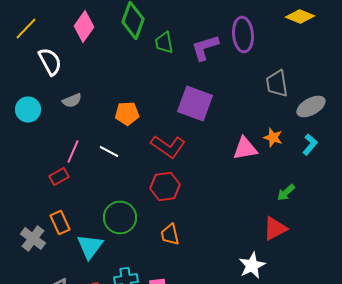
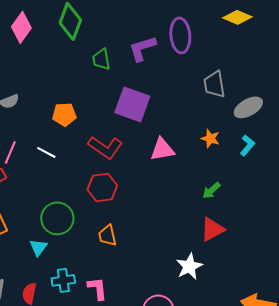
green trapezoid: (164, 42) -> (101, 59), moved
pink triangle: (245, 148) -> (162, 149), moved
green arrow: (286, 192) -> (211, 190), moved
cyan triangle: (90, 246) -> (38, 247), moved, size x0.7

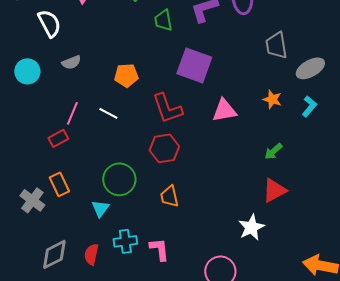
red L-shape: (105, 147) -> (167, 108), turned 36

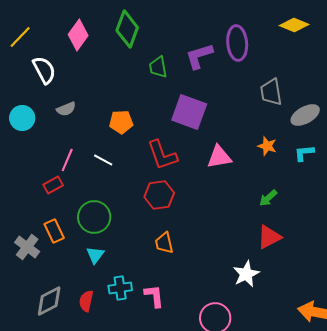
cyan L-shape: (309, 106) -> (304, 153), turned -135
green circle: (119, 179) -> (94, 217), moved

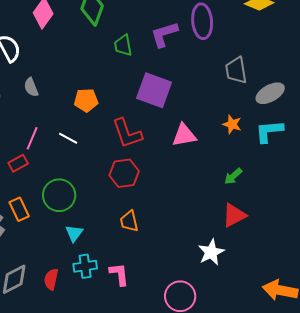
gray semicircle: (66, 109) -> (31, 87), turned 90
cyan L-shape: (304, 153) -> (269, 131), size x1.4
cyan triangle: (95, 255) -> (74, 233), moved

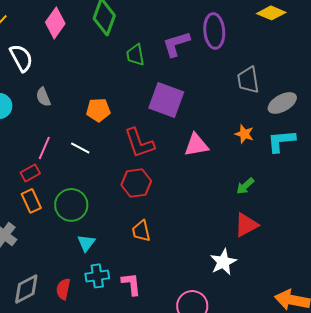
orange rectangle: (19, 209) -> (31, 201), moved

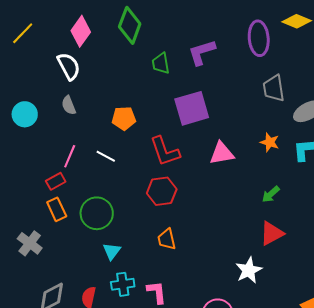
purple ellipse: (214, 31) -> (259, 38), moved
white semicircle: (21, 58) -> (69, 66), moved
purple square: (166, 100) -> (192, 108), turned -36

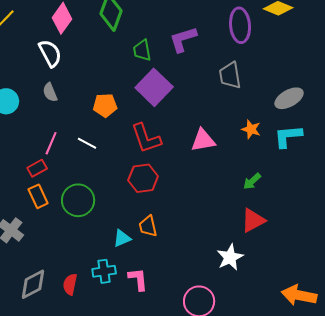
gray trapezoid: (274, 88) -> (230, 75), moved
purple square: (192, 108) -> (154, 87), moved, turned -30
cyan triangle: (112, 251) -> (122, 238), moved, turned 30

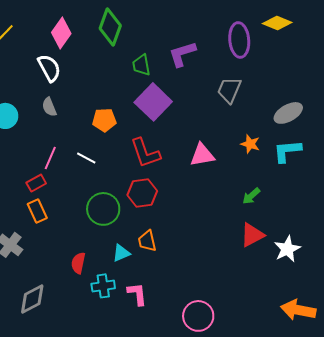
gray trapezoid: (230, 75) -> (229, 90), turned 32
green circle: (78, 200) -> (103, 209), moved
white star: (230, 257) -> (287, 249), moved
red semicircle: (70, 284) -> (78, 263), moved

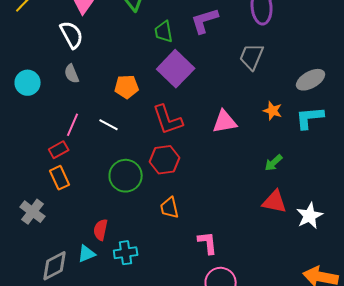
red triangle: (252, 235) -> (275, 202), turned 40
cyan triangle: (121, 253) -> (87, 254), moved
pink L-shape: (137, 294) -> (208, 243), moved

